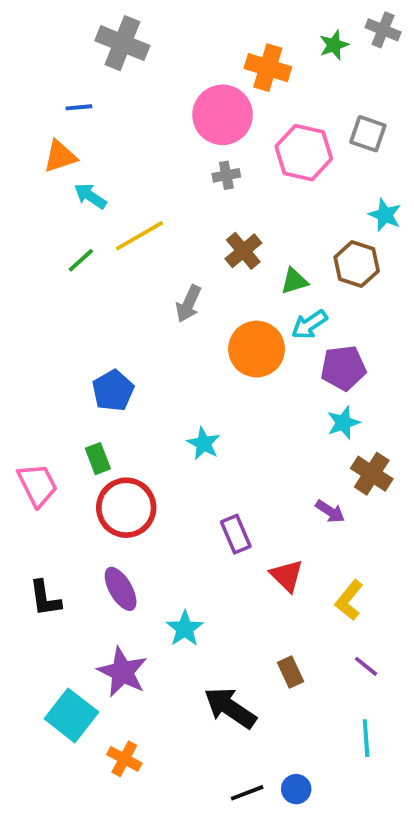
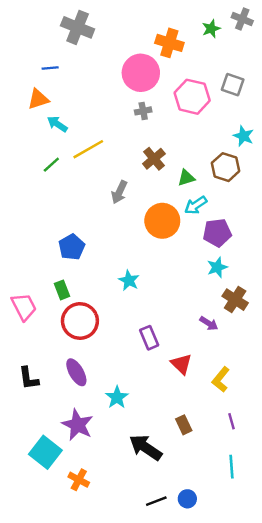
purple line: (366, 666) -> (231, 421), turned 35

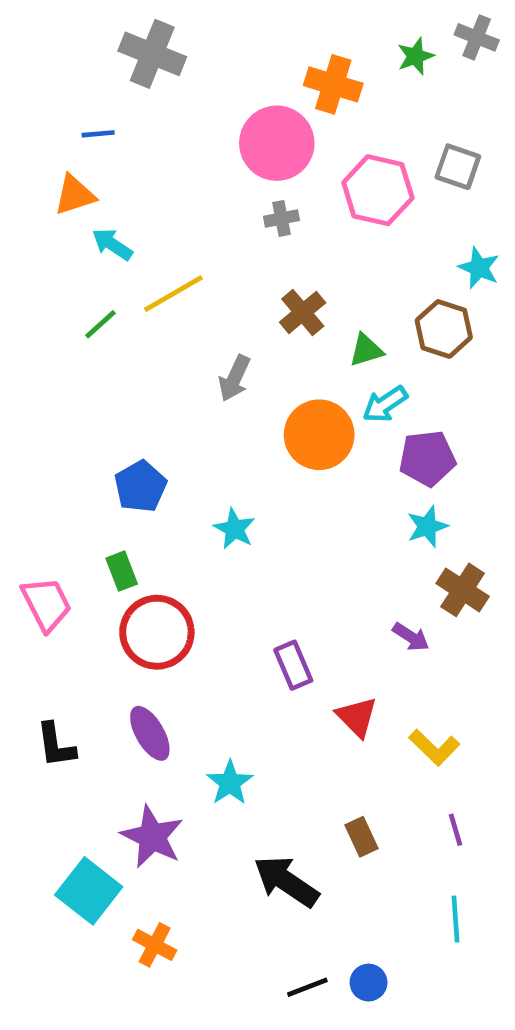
cyan star: (129, 280) -> (235, 529), moved
yellow L-shape: (221, 379) -> (434, 747), turned -85

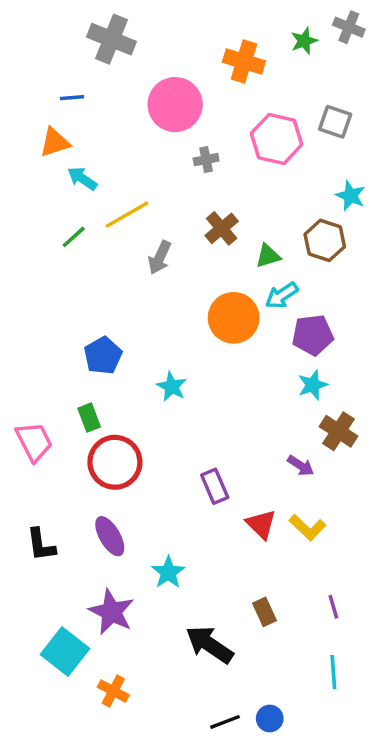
pink circle: (277, 143) -> (175, 105), moved
gray arrow: (235, 378) -> (160, 258), moved
yellow L-shape: (434, 747) -> (308, 528), moved

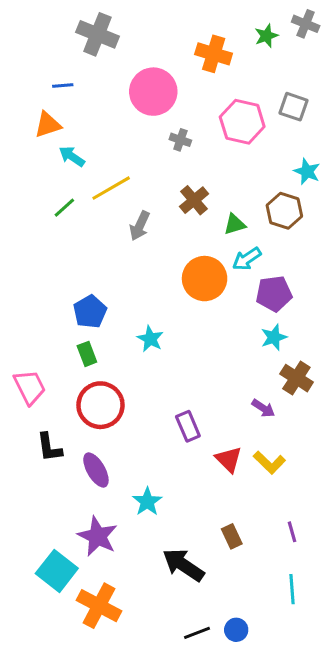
gray cross: (206, 160) -> (180, 140), turned 30
green rectangle: (89, 418) -> (87, 354), moved
black L-shape: (41, 545) -> (49, 447), moved
orange cross: (113, 691) -> (99, 606), size x1.6

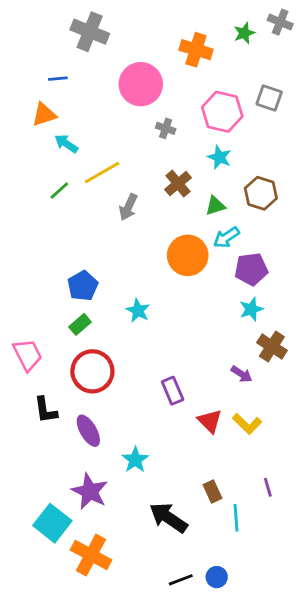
cyan star: (307, 172) -> (219, 157), moved
green rectangle: (87, 354) -> (80, 324), turned 70
cyan line: (292, 589) -> (236, 518), moved

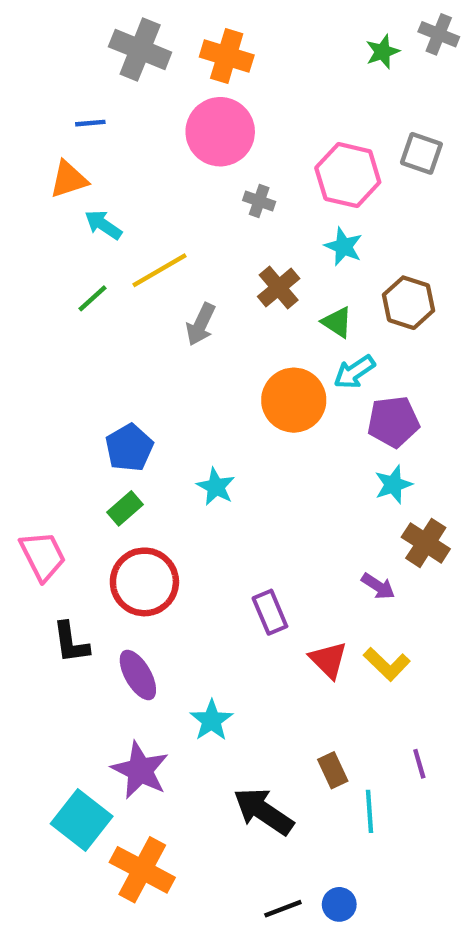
orange cross: (196, 50) -> (227, 56), moved
green triangle: (215, 206) -> (337, 322), turned 50

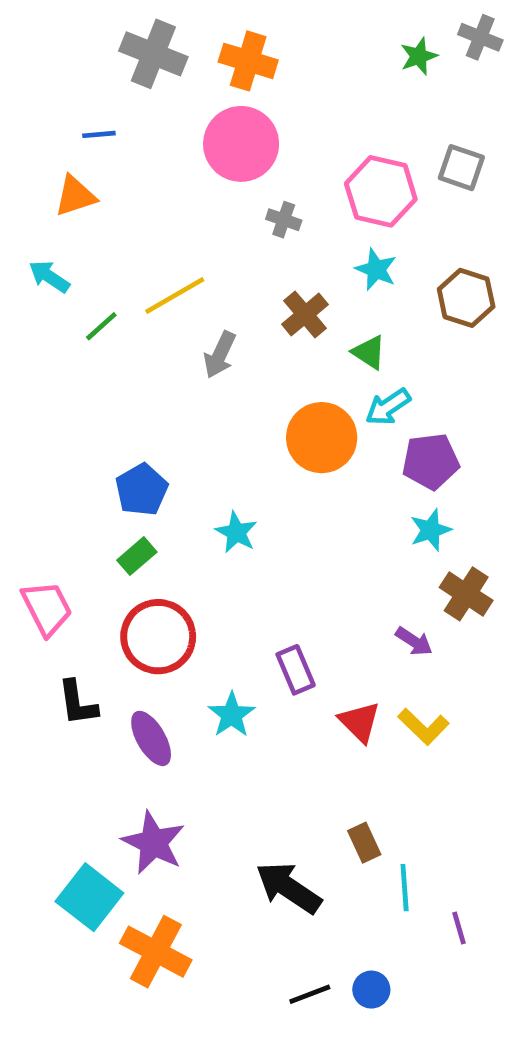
cyan arrow: (103, 225) -> (49, 277), moved
brown hexagon: (408, 303) -> (466, 298), moved
cyan star: (212, 720) -> (232, 715), moved
purple line: (419, 764) -> (459, 928), moved

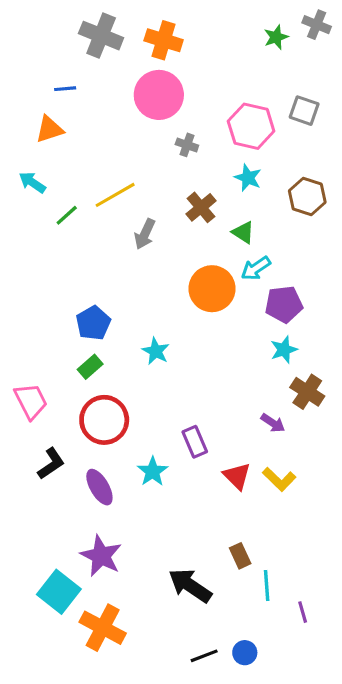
black L-shape: (78, 703) -> (51, 464), turned -116

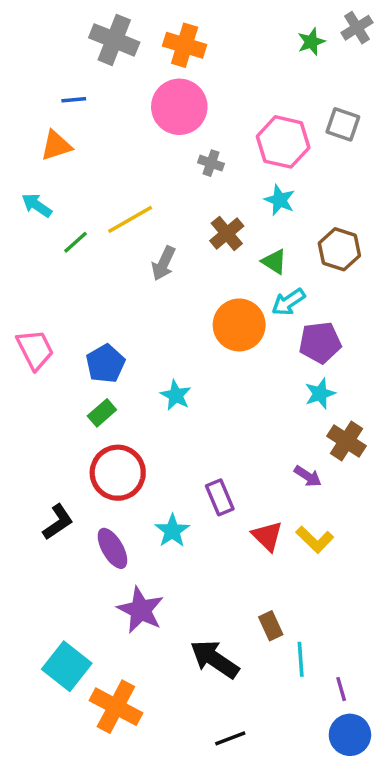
gray cross: (317, 25) -> (357, 28), turned 36
brown hexagon: (307, 196) -> (339, 249), moved
pink trapezoid: (31, 401) -> (35, 350), moved
purple star: (101, 556) -> (141, 610), moved
blue circle: (245, 653) -> (350, 735), moved, size x1.5

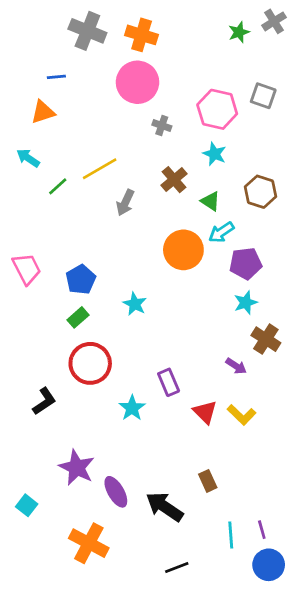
purple ellipse: (112, 548) -> (116, 492), moved
purple star: (141, 610) -> (77, 467), moved
cyan line: (301, 659) -> (231, 535), moved
cyan square: (67, 666) -> (27, 505), moved, size x0.6

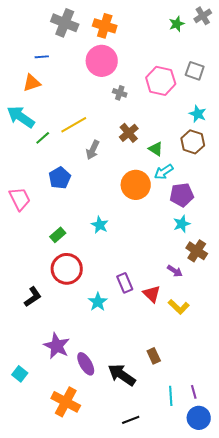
cyan star: (215, 154) -> (198, 114), moved
cyan arrow: (28, 158) -> (21, 117), size x1.6
blue pentagon: (81, 280) -> (60, 178), moved
red triangle: (205, 412) -> (152, 294), moved

